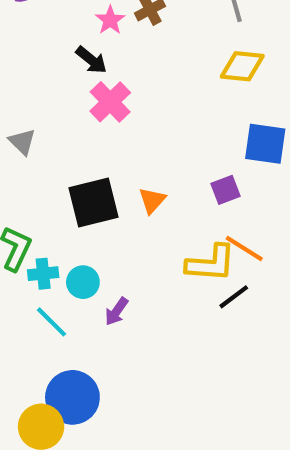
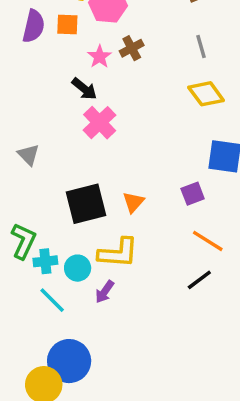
yellow diamond: (242, 66) -> (206, 94), turned 48
yellow L-shape: (211, 263) -> (118, 253), moved

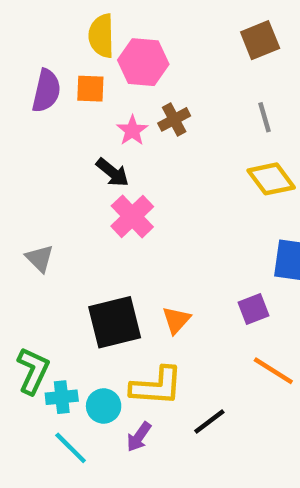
black line: (199, 280) -> (209, 421), moved

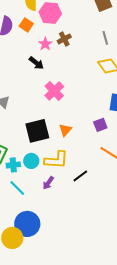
orange square: (90, 89) -> (26, 25), turned 32
pink cross: (132, 216) -> (54, 91), moved
cyan circle: (104, 406) -> (31, 161), moved

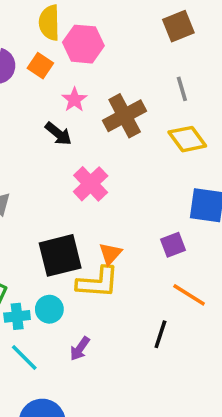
brown cross: (64, 39) -> (125, 116), moved, size x1.6
yellow L-shape: (56, 160) -> (98, 282), moved
black line: (80, 176) -> (160, 334), moved, turned -35

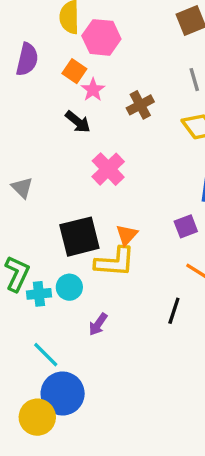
orange square: (40, 66) -> (74, 71), moved
brown cross: (125, 116) -> (140, 105), size x0.7
cyan line: (24, 358) -> (46, 355), moved

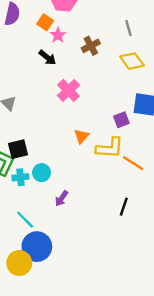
purple square: (186, 226) -> (121, 120), moved
black square: (79, 237) -> (18, 149), moved, size x0.7
yellow L-shape: (115, 262) -> (110, 148), moved
black line: (174, 311) -> (124, 207), moved

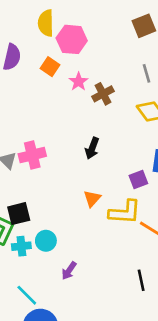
pink star: (58, 35) -> (79, 82), moved
black arrow: (47, 58) -> (92, 148), moved, turned 72
pink cross: (69, 90) -> (32, 155), moved, turned 30
black line: (124, 207) -> (141, 280), turned -30

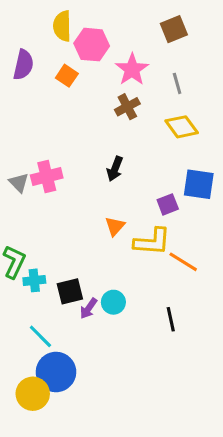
pink star: (79, 82) -> (132, 69), moved, size x1.5
black square: (19, 214) -> (70, 291), moved
cyan circle: (46, 241) -> (113, 302), moved

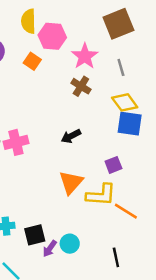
brown square: (174, 29) -> (118, 24), size x1.4
brown cross: (127, 107) -> (81, 86), turned -30
black arrow: (115, 169) -> (71, 136), turned 42
blue square: (199, 184) -> (130, 124), moved
orange triangle: (115, 226) -> (71, 182), size x1.5

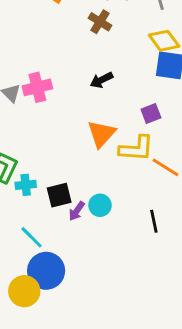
brown cross: (81, 86) -> (100, 22), moved

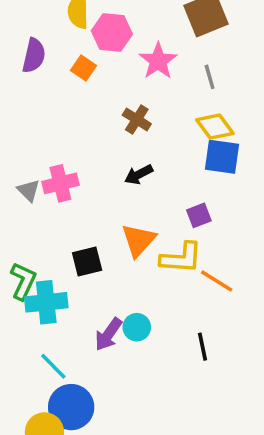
brown cross: (100, 22) -> (137, 119), moved
cyan cross: (26, 185) -> (46, 302), size x1.6
black square: (59, 195) -> (87, 261), moved
purple arrow: (77, 211) -> (108, 334), size x1.4

